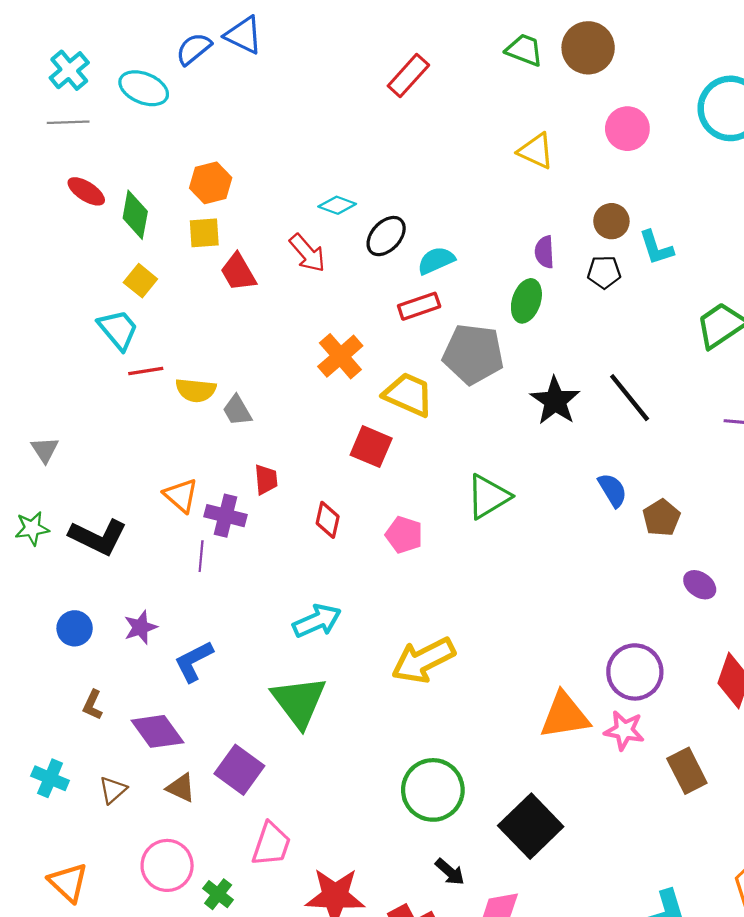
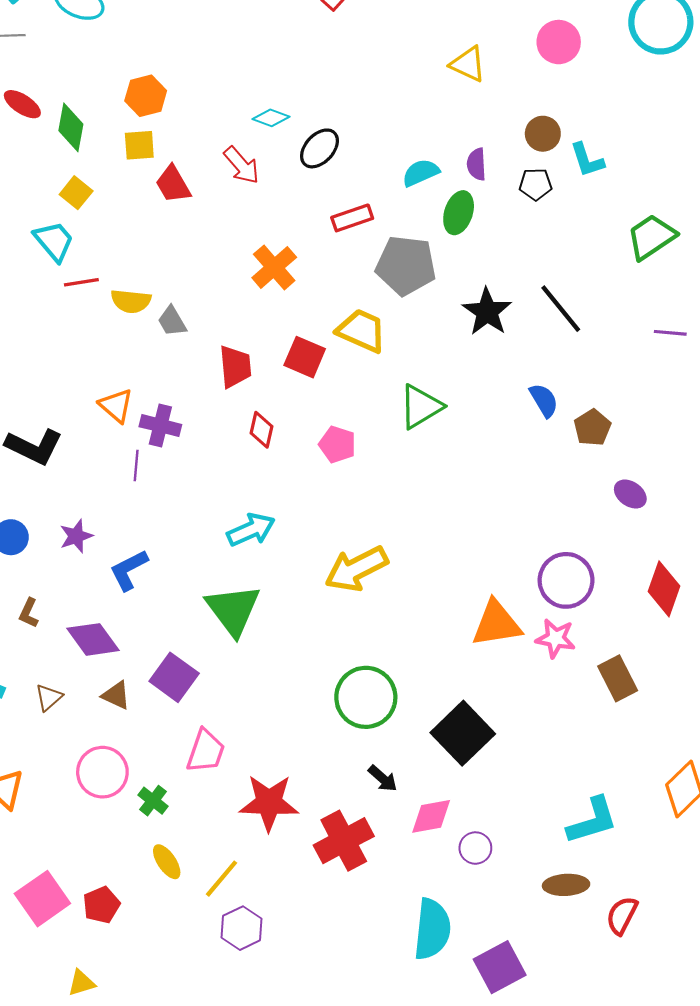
cyan semicircle: (436, 260) -> (421, 173), moved
yellow trapezoid: (408, 394) -> (362, 331), moved
red trapezoid: (266, 479) -> (235, 367), moved, size x1.4

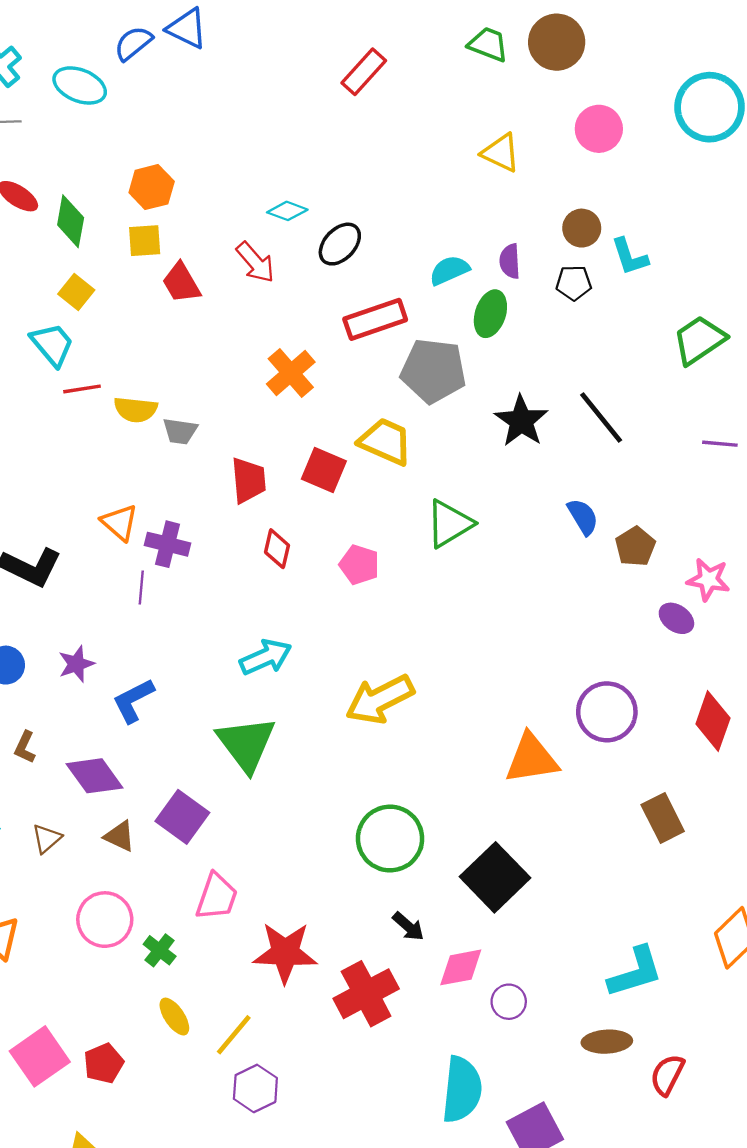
red rectangle: (352, 218) -> (375, 319), size x1.4
gray trapezoid: (172, 321) -> (180, 431), turned -52
pink star: (555, 638) -> (708, 580), moved

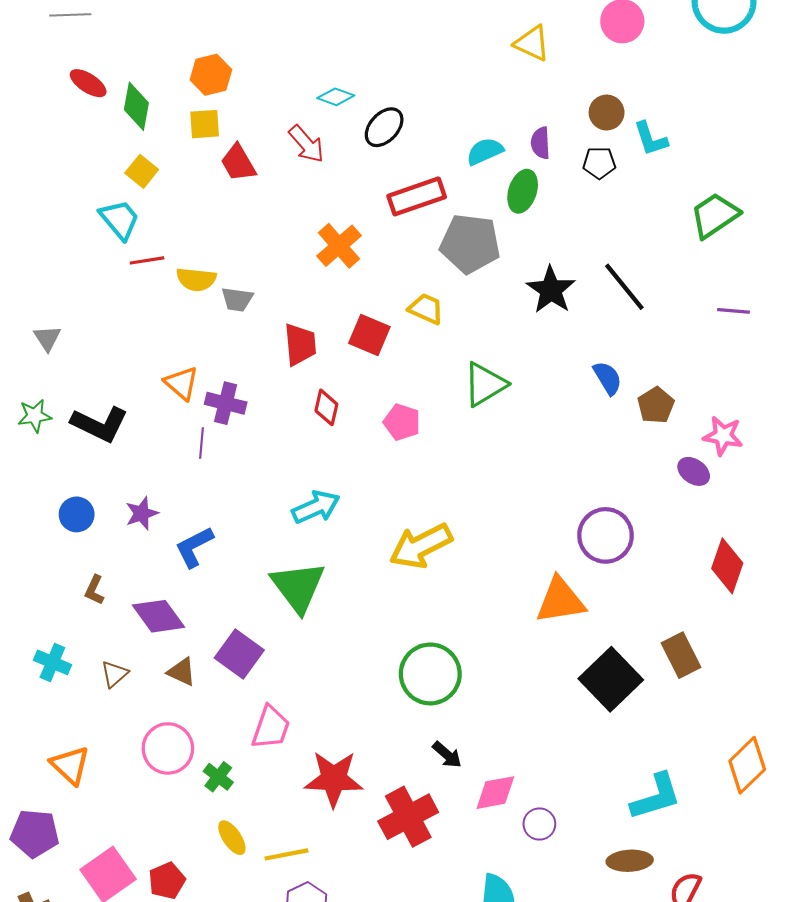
yellow trapezoid: (385, 441) -> (426, 309), size x0.7
purple circle: (607, 712) -> (605, 535), moved
black square: (495, 877) -> (611, 679), moved
yellow line: (234, 1035) -> (286, 854), turned 39

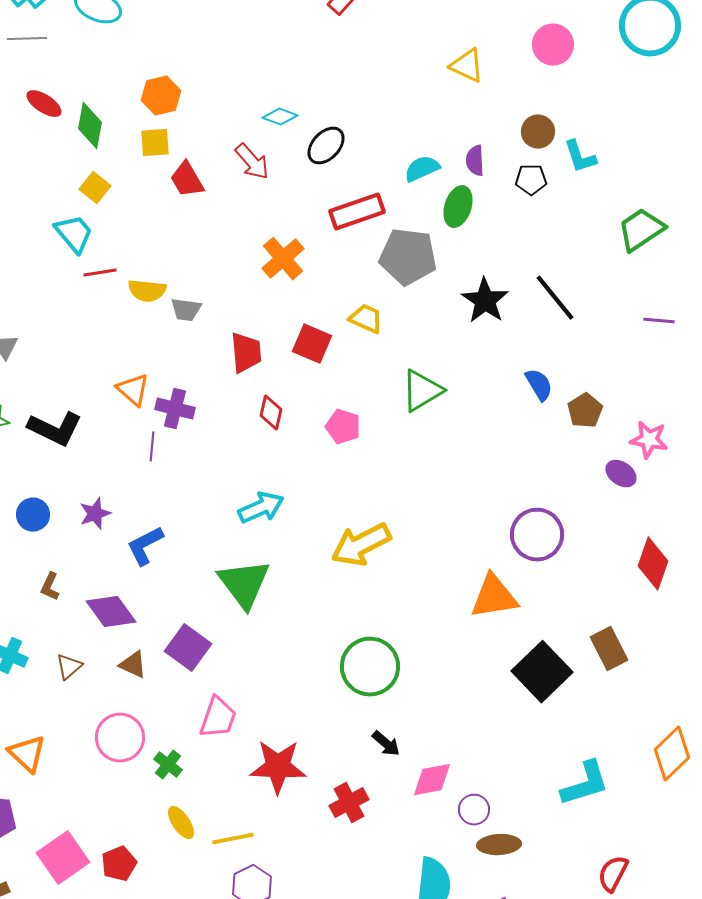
red cross: (408, 817) -> (349, 803), size x0.7
brown ellipse: (630, 861) -> (499, 845), moved

